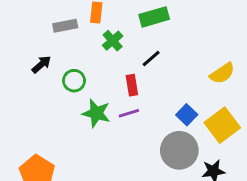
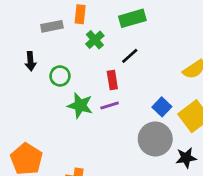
black arrow: (41, 64) -> (30, 61), turned 126

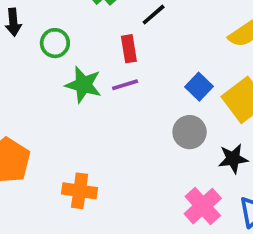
gray circle: (155, 139) -> (190, 132), size x0.7

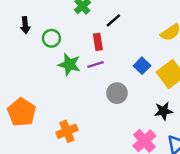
gray circle: (190, 132) -> (117, 93), moved
orange cross: (80, 191) -> (67, 131), turned -30

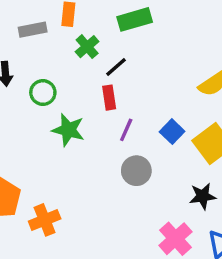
black line: (113, 20) -> (116, 67), moved
purple line: (96, 65) -> (126, 130), moved, turned -49
orange cross: (67, 131) -> (45, 220), moved

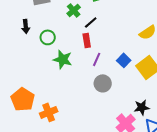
black star: (203, 196) -> (142, 107), moved

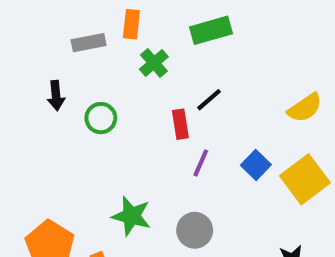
black line: (91, 22) -> (209, 100), moved
green star: (63, 59) -> (131, 216), moved
gray circle: (103, 83) -> (195, 230), moved

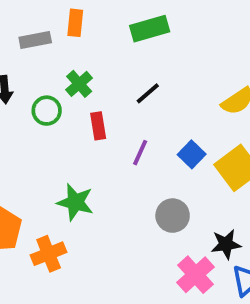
green cross: (154, 63) -> (79, 84), moved
red rectangle: (180, 124) -> (98, 126), moved
gray circle: (195, 230) -> (173, 216), moved

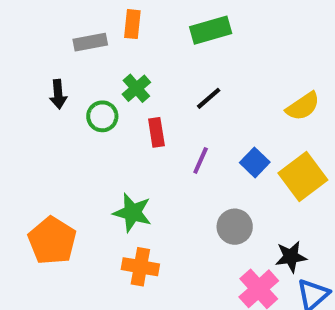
orange cross: (49, 254) -> (140, 267), moved, turned 32

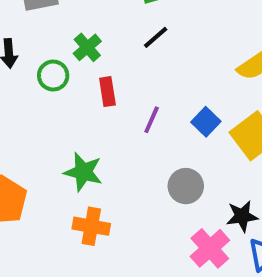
black line: (209, 98) -> (156, 37), moved

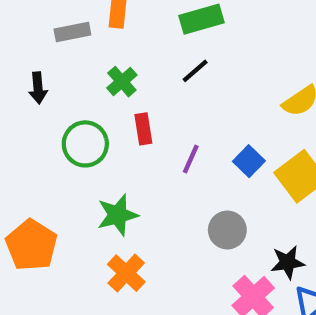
green circle: (53, 76) -> (85, 144), moved, size x1.4
green star: (83, 172) -> (118, 215), turned -30
orange cross: (91, 226) -> (126, 273), turned 33

